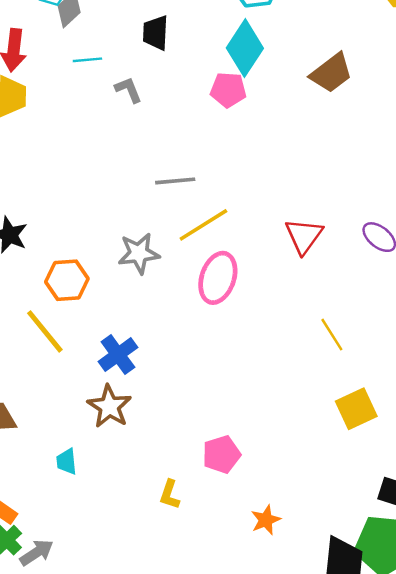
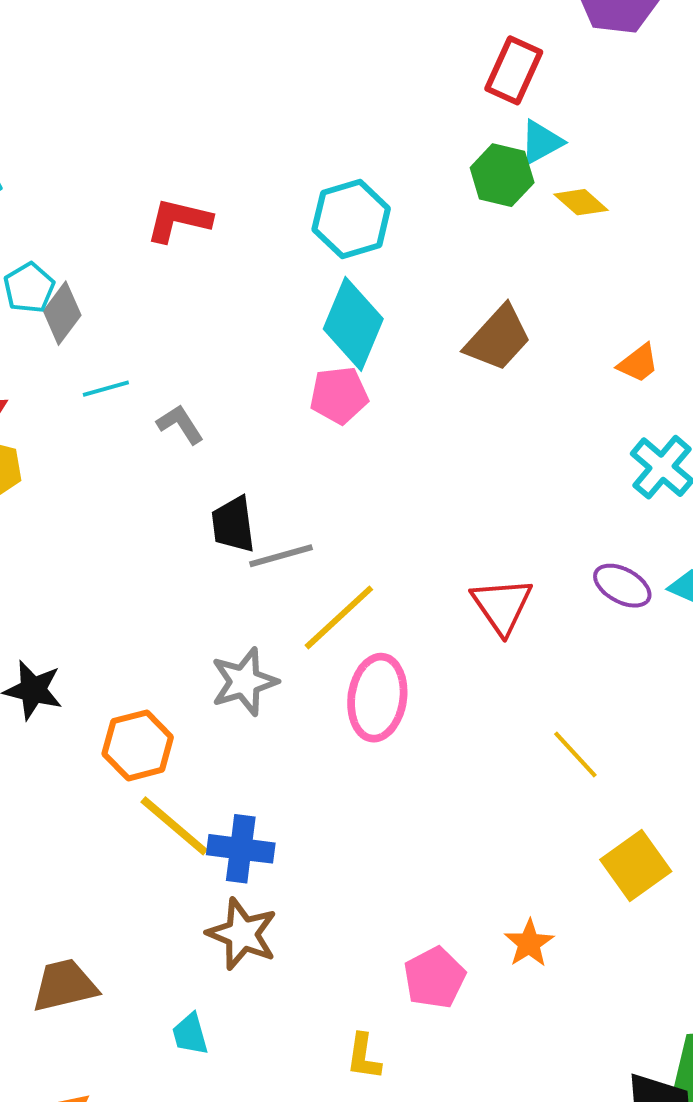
black trapezoid: (156, 33) -> (233, 524), moved
yellow line: (45, 331) -> (174, 826), moved
blue cross: (118, 355) -> (241, 849), turned -36
orange star: (266, 520) -> (529, 943), moved

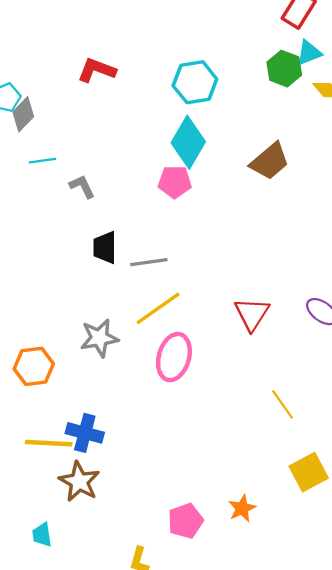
gray line: (281, 556) -> (149, 262), moved
yellow line: (174, 826) -> (49, 443), moved, turned -45

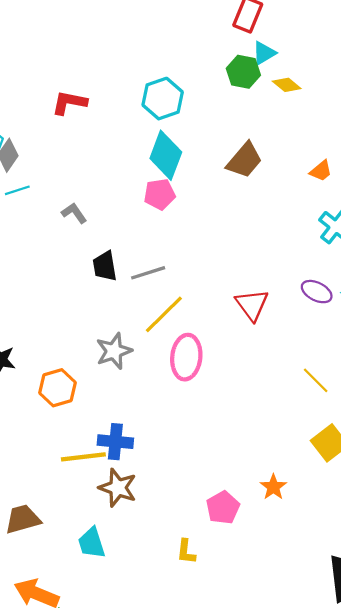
cyan line: (43, 161) -> (17, 190), moved
yellow line: (283, 404) -> (316, 380), moved
cyan trapezoid: (42, 535) -> (92, 543), size x1.4

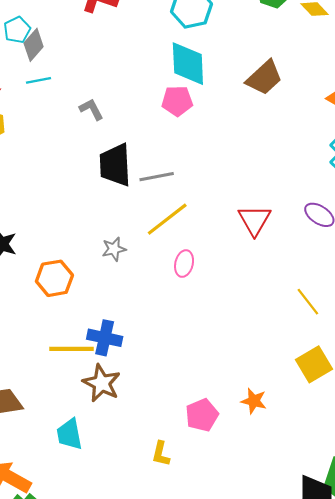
cyan diamond: (166, 155) -> (188, 64), turned -30
black trapezoid: (105, 266) -> (115, 165), size x1.4
gray star: (114, 351) -> (114, 249), size x0.7
pink ellipse: (186, 357) -> (184, 264), size x0.6
orange star: (273, 487) -> (254, 401), turned -30

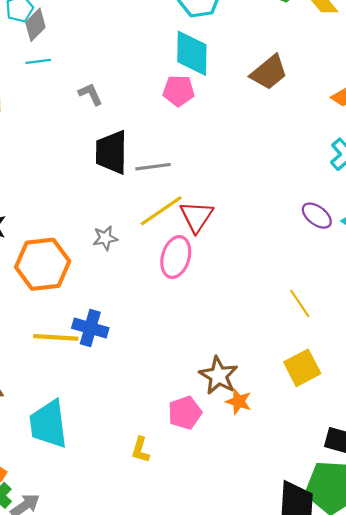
red triangle: (254, 220) -> (197, 216), moved
pink ellipse: (184, 264) -> (176, 257), size x1.5
orange hexagon: (54, 278) -> (43, 264), size x1.4
brown star: (102, 383) -> (219, 376), moved
cyan trapezoid: (69, 434) -> (48, 424), size x1.5

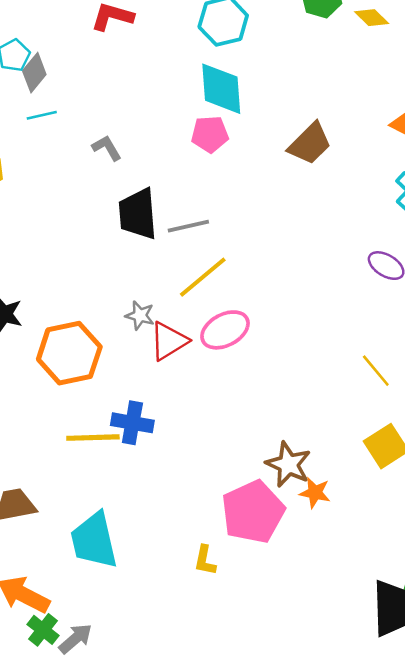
brown trapezoid: (269, 72) -> (310, 144), moved
red triangle: (197, 216) -> (169, 341), moved, turned 30
gray star: (105, 238) -> (140, 315), turned 30
pink ellipse: (176, 257) -> (225, 330), turned 51
pink pentagon: (185, 413) -> (253, 512), size x1.6

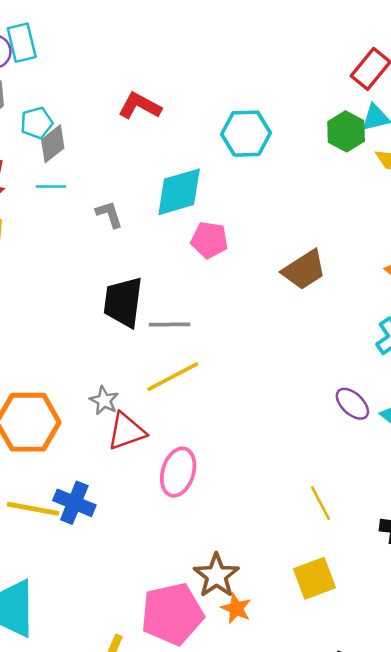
cyan diamond: (221, 89) -> (179, 192), moved, turned 66
gray L-shape: (107, 148) -> (109, 214), moved
pink ellipse: (225, 330) -> (178, 472), moved, turned -57

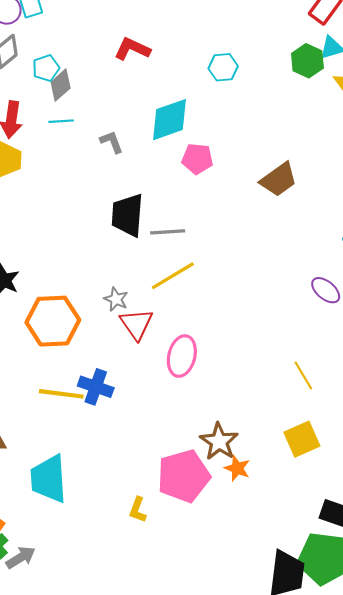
cyan hexagon: (246, 134) -> (223, 67), size x0.7
red triangle: (127, 431) -> (136, 324), turned -42

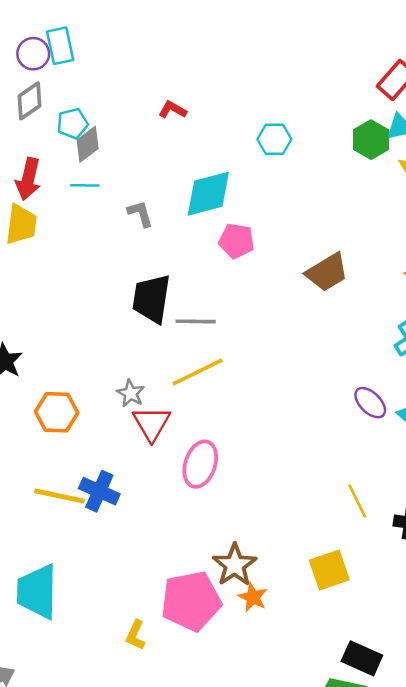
red L-shape: (132, 49) -> (173, 110), size x0.7
orange hexagon: (53, 321) -> (57, 412), size x0.7
yellow line: (303, 376) -> (357, 501), moved

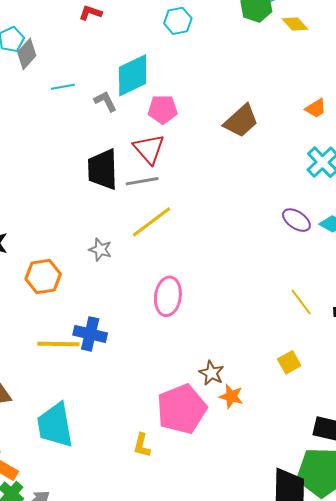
cyan line: (85, 185) -> (63, 87), moved
gray L-shape: (140, 214) -> (105, 101), moved
red triangle: (152, 423) -> (149, 149), moved
brown star: (235, 565) -> (211, 373), size x0.7
yellow square: (329, 570) -> (289, 362), size x0.7

